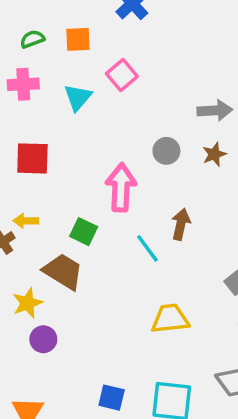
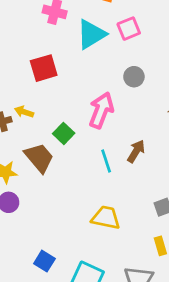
cyan triangle: (78, 97) -> (91, 34), size x1.4
gray circle: (166, 151) -> (134, 77), moved
red square: (32, 158) -> (44, 68), turned -36

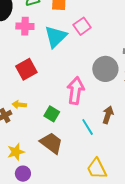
gray circle: (134, 77) -> (105, 69), moved, size x1.6
brown trapezoid: (39, 158) -> (51, 143), moved
yellow trapezoid: (106, 218) -> (97, 169), turned -115

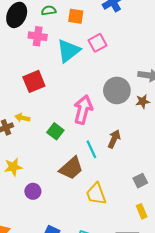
brown trapezoid: (51, 143) -> (71, 168), moved, turned 95
purple circle: (23, 174) -> (33, 191), moved

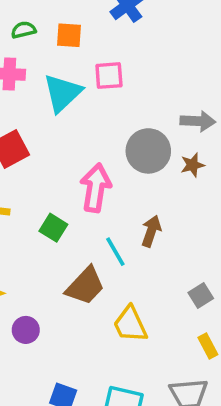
pink square: (97, 43) -> (109, 76), turned 30

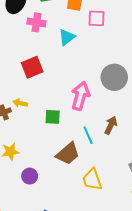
pink square: (109, 76) -> (96, 18), moved
cyan triangle: (62, 93) -> (67, 37), size x0.7
green square: (53, 228) -> (53, 117), turned -35

